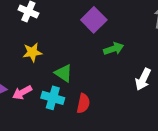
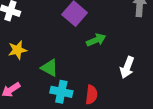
cyan cross: (53, 98) -> (61, 92), moved
red semicircle: (83, 103) -> (91, 95), moved

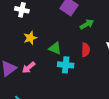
red semicircle: (91, 95) -> (86, 50), moved

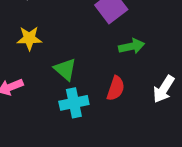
cyan cross: (66, 65) -> (74, 103), turned -35

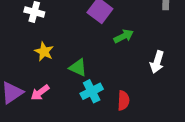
yellow star: (29, 38) -> (44, 52), turned -30
red semicircle: (116, 88) -> (123, 101), moved

